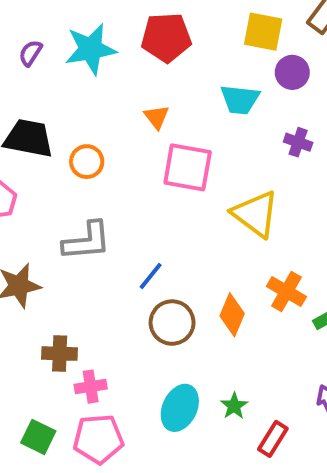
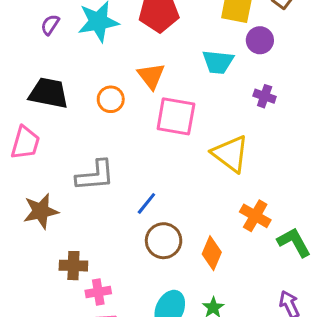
orange triangle: (157, 117) -> (151, 76), size x1.4
orange circle: (87, 162) -> (111, 99), moved
orange diamond: (232, 315) -> (212, 253), moved

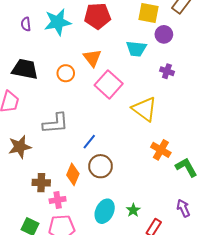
purple semicircle: (50, 25) -> (26, 24), turned -40
pink square: (176, 116) -> (109, 84), turned 32
orange diamond: (212, 253) -> (73, 174), moved

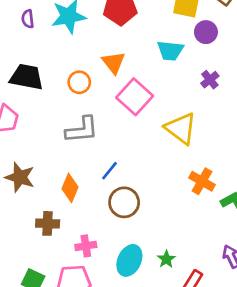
purple cross: (167, 71) -> (210, 80), turned 32
gray L-shape: (56, 123) -> (82, 130), moved
brown star: (20, 147) -> (20, 177), turned 30
orange diamond: (73, 174) -> (70, 188), moved
pink cross: (58, 200) -> (86, 246), moved

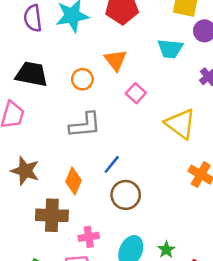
purple semicircle: (28, 19) -> (33, 18), size x1.5
pink square: (135, 97) -> (136, 93), size x0.6
brown cross: (48, 223) -> (52, 215), size x1.4

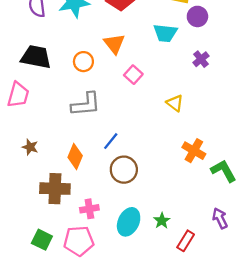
yellow triangle: (180, 124) -> (175, 103), size x0.6
brown star: (25, 171) -> (30, 147), size x0.6

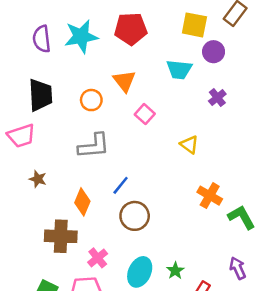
black trapezoid: (36, 57) -> (40, 95), turned 76
pink trapezoid: (18, 95) -> (21, 136), turned 56
brown star: (30, 147) -> (38, 179), moved
pink cross: (89, 209) -> (98, 258), turned -30

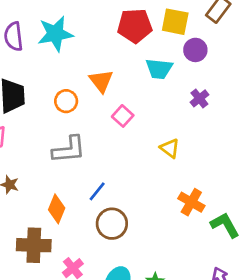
red pentagon: (131, 29) -> (135, 26), moved

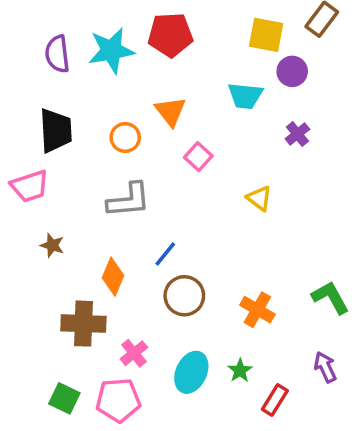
red pentagon: (135, 26) -> (170, 35), moved
orange cross: (191, 202) -> (257, 310), moved

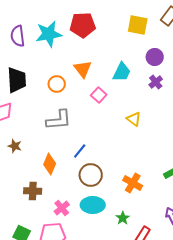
purple circle: (292, 71) -> (155, 57), moved
cyan trapezoid: (245, 96) -> (122, 72), moved, turned -70
brown cross: (83, 324) -> (33, 191), size x0.7
cyan ellipse: (191, 372) -> (93, 205), moved, turned 65

